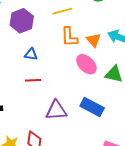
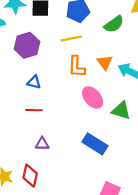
orange triangle: (94, 40) -> (105, 63), moved
purple triangle: (56, 110) -> (42, 144), moved, size x0.6

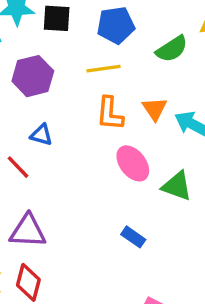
red line: (34, 110) -> (18, 167), moved, turned 42
purple triangle: (42, 144) -> (28, 231), moved, size x1.6
blue rectangle: (95, 144) -> (133, 237), size x0.6

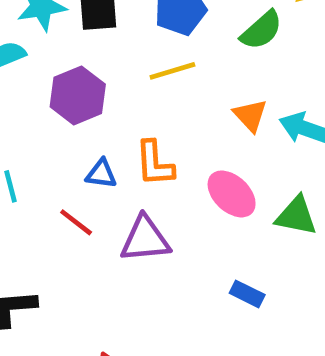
orange L-shape: (110, 114) -> (155, 163), moved
purple triangle: (28, 231) -> (145, 239), moved

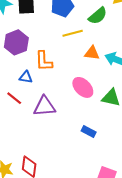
yellow line: (172, 71) -> (73, 33), moved
orange triangle: (250, 115) -> (92, 53), turned -42
orange L-shape: (155, 163) -> (44, 61), moved

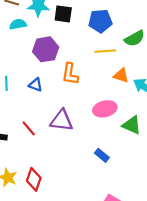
blue triangle: (26, 77) -> (36, 85), moved
pink ellipse: (83, 87) -> (105, 109), turned -70
red line: (14, 98) -> (29, 128), moved

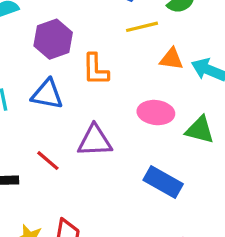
blue triangle: (36, 85) -> (47, 94), size x1.5
pink ellipse: (105, 109) -> (156, 113), turned 30
blue rectangle: (102, 155) -> (163, 182), size x1.6

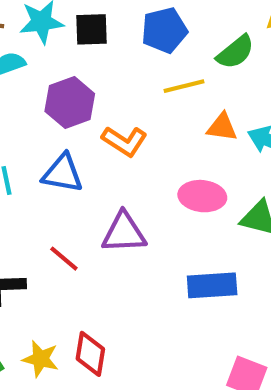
orange L-shape: (96, 69) -> (124, 141), turned -56
blue rectangle: (163, 182) -> (212, 285), turned -33

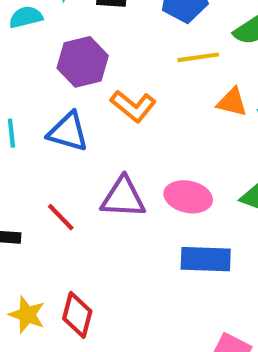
pink ellipse: (202, 196) -> (188, 197), moved

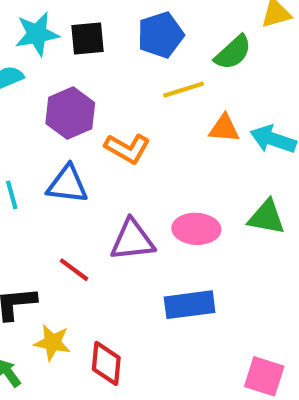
blue rectangle: (206, 259) -> (190, 305), moved
yellow star: (27, 315) -> (52, 342), moved

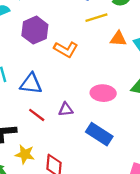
blue triangle: (67, 184) -> (31, 84), moved
purple triangle: (132, 240) -> (66, 109), moved, size x0.6
blue rectangle: (190, 305) -> (99, 134), turned 40

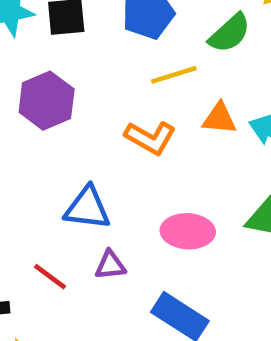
orange L-shape: (66, 49) -> (150, 138), moved
blue triangle: (31, 84) -> (87, 208), moved

